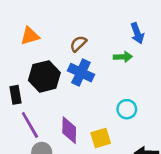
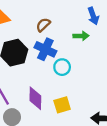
cyan circle: (127, 109) -> (62, 67), moved

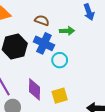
brown semicircle: (43, 25) -> (42, 20), turned 64
green arrow: (81, 36) -> (67, 31), moved

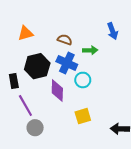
purple diamond: (35, 89) -> (57, 91), moved

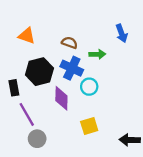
orange triangle: (25, 33) -> (27, 36), turned 35

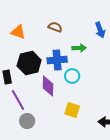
brown semicircle: (70, 43) -> (55, 27), moved
blue cross: (72, 68) -> (57, 60), turned -30
yellow square: (89, 126) -> (72, 110), turned 35

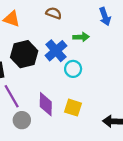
blue cross: (57, 60) -> (56, 51), turned -36
purple diamond: (48, 86) -> (46, 104), moved

